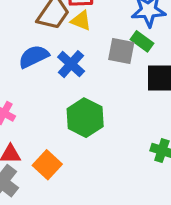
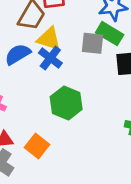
yellow triangle: (81, 21) -> (49, 39), moved, size x1.4
green rectangle: (142, 41) -> (110, 34), size x1.4

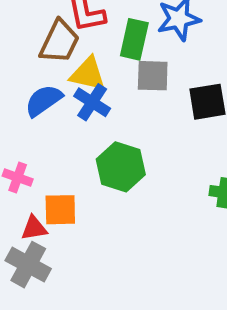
green rectangle: (110, 34) -> (134, 39), moved, turned 76
orange square: (37, 146) -> (60, 210), moved, turned -35

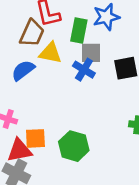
blue cross: (92, 102) -> (84, 70), moved
green hexagon: (121, 167) -> (74, 146), moved
red triangle: (34, 228) -> (19, 150), size x1.5

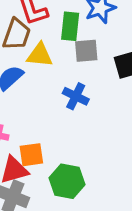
blue cross: (84, 70) -> (76, 96), moved
green hexagon: (74, 146) -> (67, 181), moved

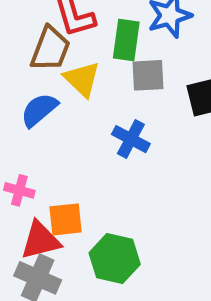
yellow triangle: (40, 55) -> (82, 79), turned 36

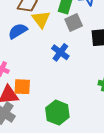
gray square: (148, 75) -> (74, 22), turned -30
green hexagon: (115, 259) -> (57, 113), moved

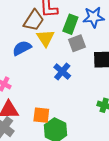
orange square: (22, 87) -> (41, 115), moved

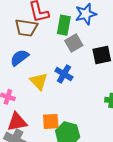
brown trapezoid: (34, 20) -> (26, 28), turned 75
yellow triangle: (45, 38) -> (39, 81), moved

